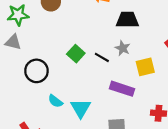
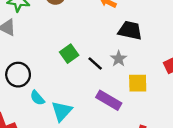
black circle: (36, 71) -> (18, 75), moved

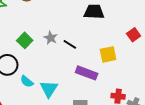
green square: (69, 54) -> (25, 40), moved
gray star: (119, 59) -> (51, 38), moved

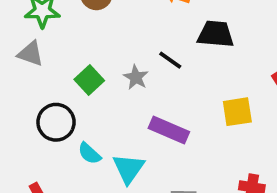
black line: (70, 44) -> (170, 60), moved
purple rectangle: (87, 73) -> (169, 130), moved

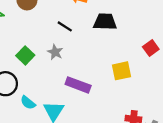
black line: (170, 60) -> (65, 26), moved

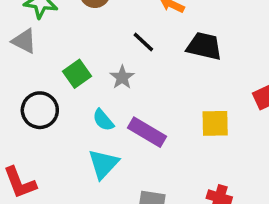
cyan semicircle: (28, 103) -> (103, 120), moved

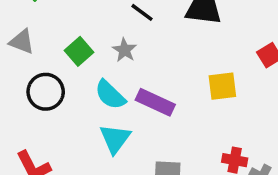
gray triangle: (24, 41) -> (22, 42), moved
cyan semicircle: (103, 120) -> (110, 95), size x1.4

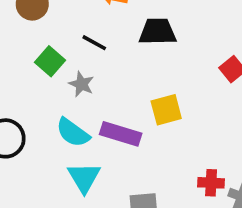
green square: (79, 51) -> (50, 61), moved
yellow square: (222, 86) -> (166, 110), moved

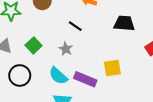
black trapezoid: (158, 32) -> (124, 23), moved
green square: (50, 61) -> (34, 45), moved

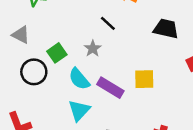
green square: (34, 45) -> (57, 53), moved

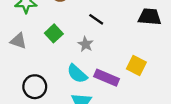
green square: (57, 53) -> (54, 33), moved
black circle: (34, 72) -> (35, 87), moved
yellow square: (144, 79) -> (136, 66), turned 36

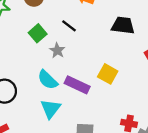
green square: (54, 33) -> (38, 33), moved

